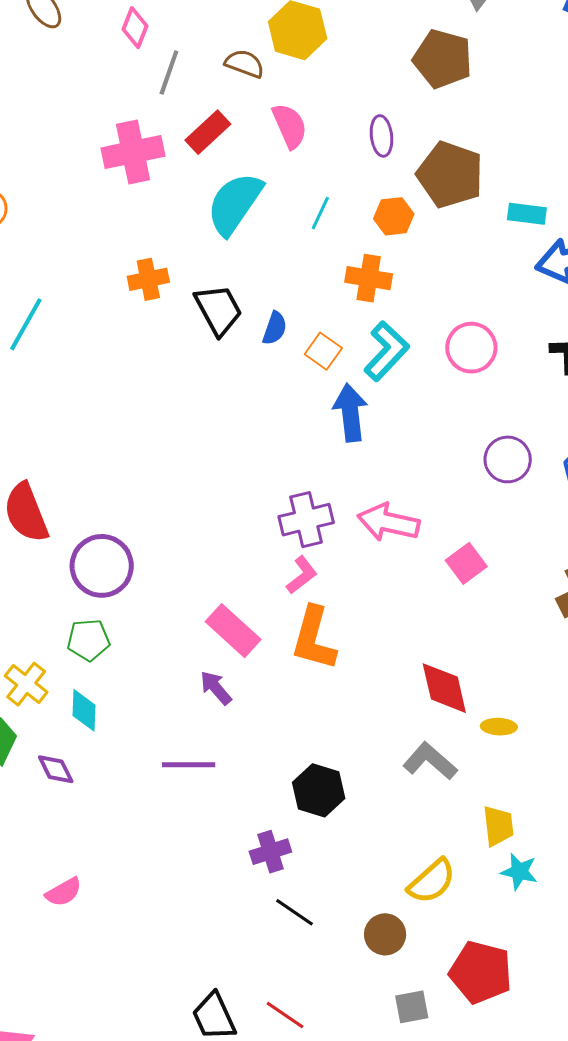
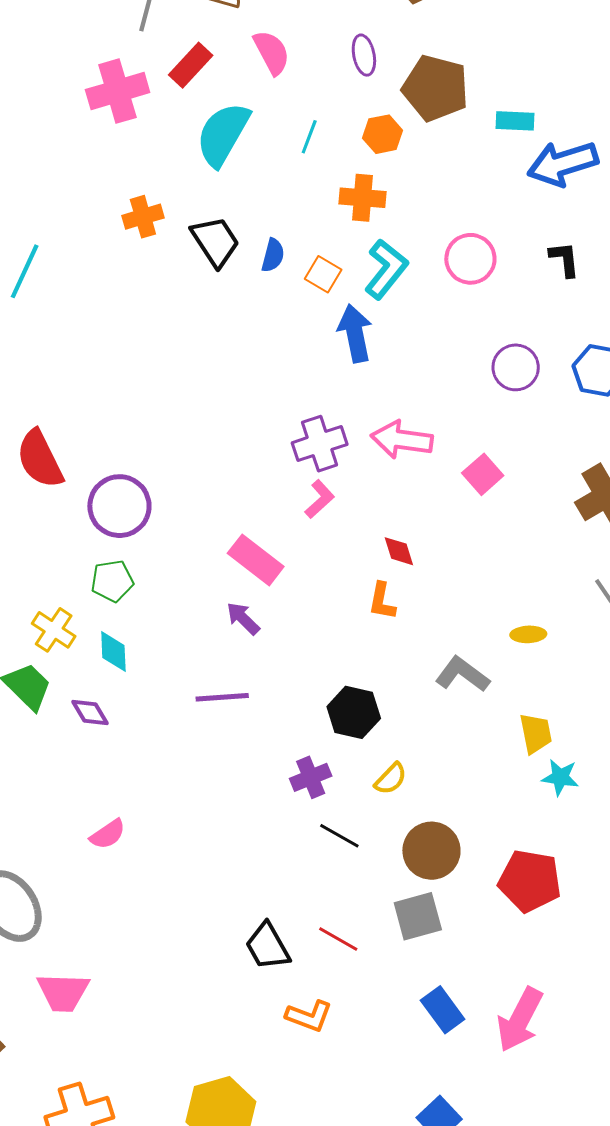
orange L-shape: (314, 638) -> (382, 601), moved, size x0.6
red diamond: (444, 688) -> (399, 551), moved, size x0.6
yellow semicircle: (432, 881) -> (391, 779), moved, size x0.7
brown circle: (385, 934) -> (431, 851), size x1.4
gray square: (412, 1007) -> (418, 916), moved, size x1.4

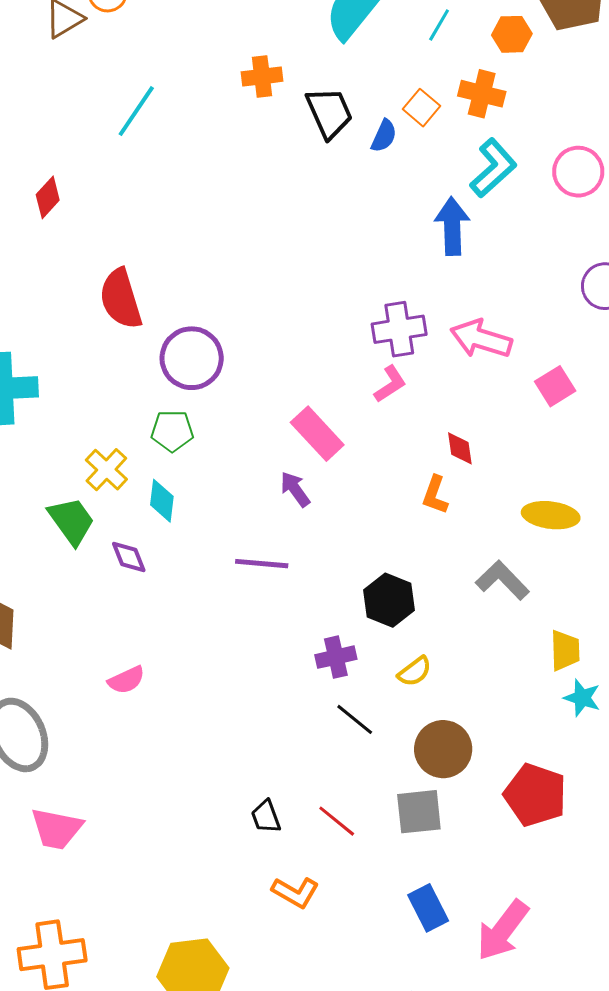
orange square: (323, 274) -> (421, 108), moved
yellow ellipse: (528, 634) -> (551, 515), moved, size x1.6
black trapezoid: (268, 946) -> (266, 817), size x0.7

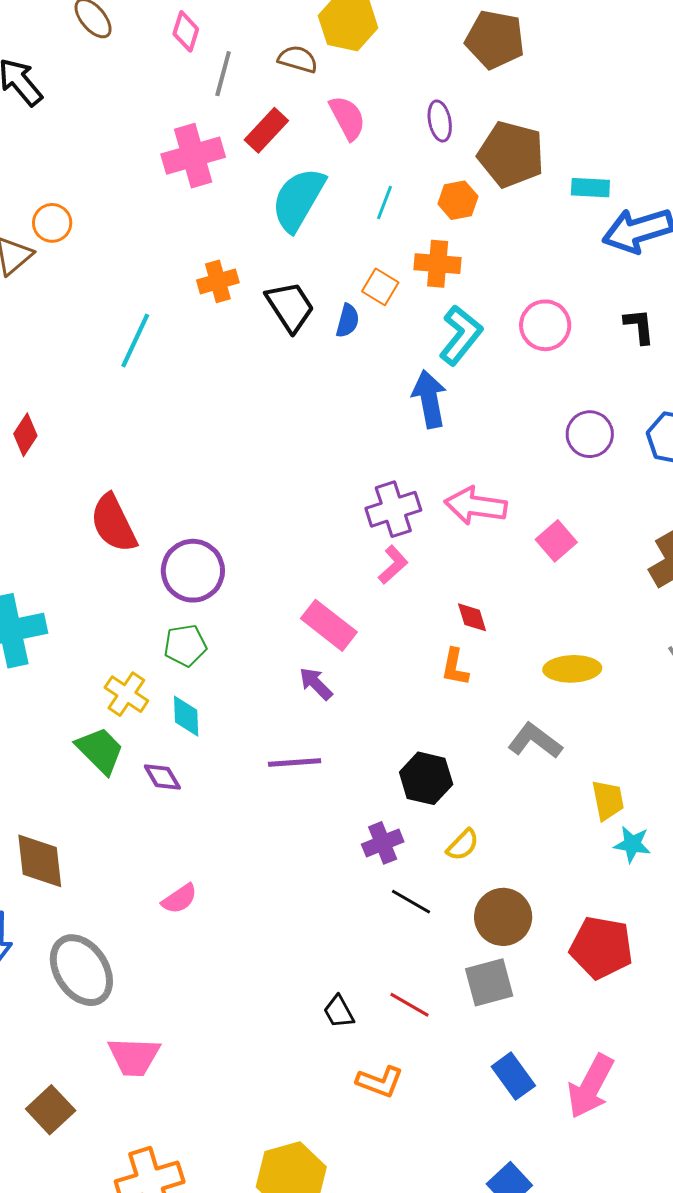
cyan line: (136, 111) -> (135, 340), moved

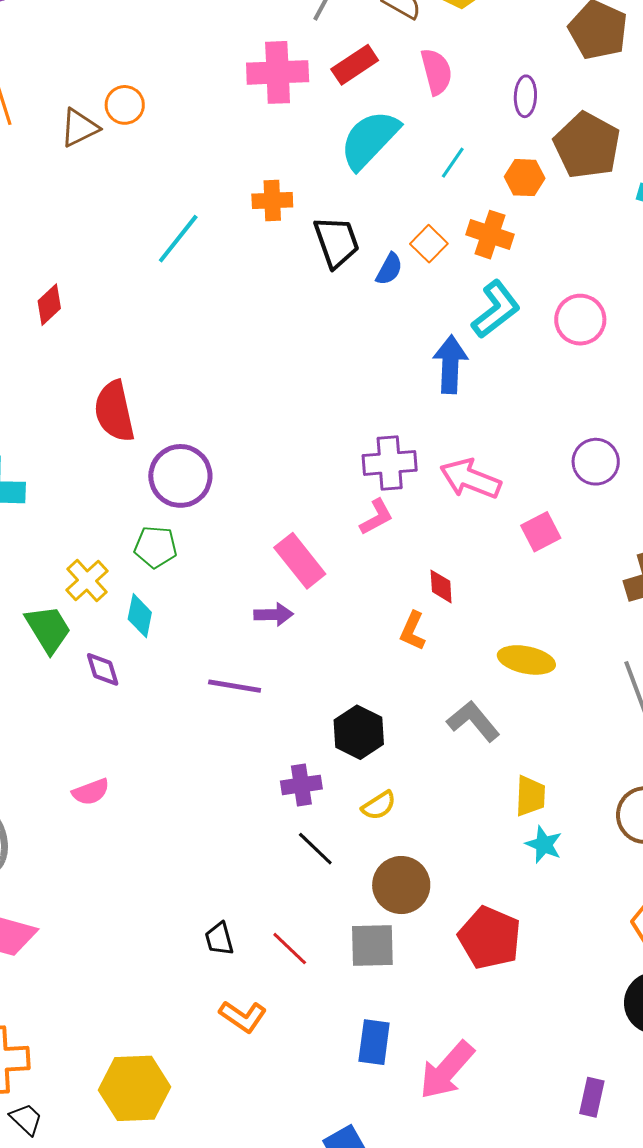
purple circle: (590, 434) -> (596, 462), moved
purple arrow: (316, 684) -> (274, 615), turned 120
blue rectangle: (513, 1076) -> (374, 1042), turned 30

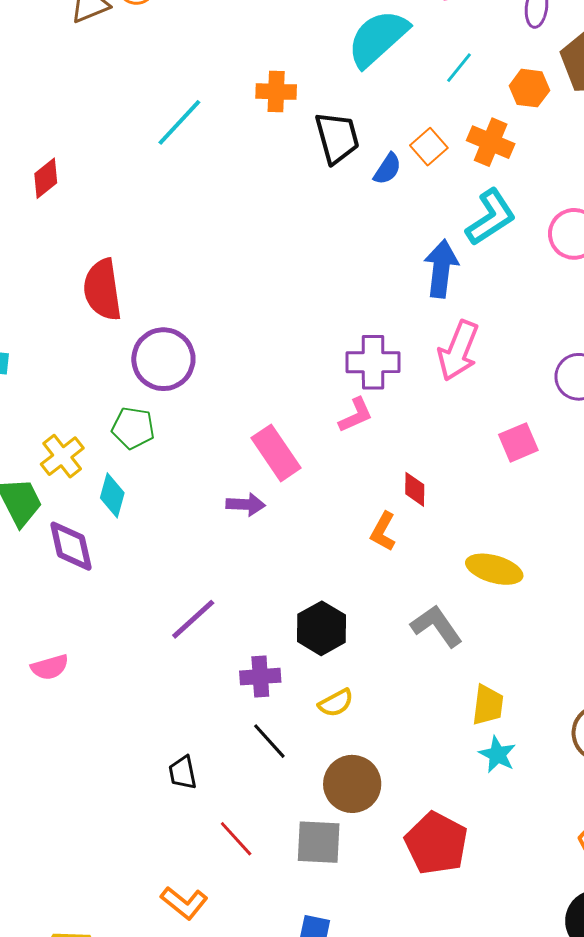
pink arrow: (471, 479) -> (458, 351), moved, turned -94
purple diamond: (103, 669) -> (71, 546), size x1.4
purple line: (235, 686) -> (193, 619), moved, turned -56
black trapezoid: (219, 939) -> (183, 773), moved

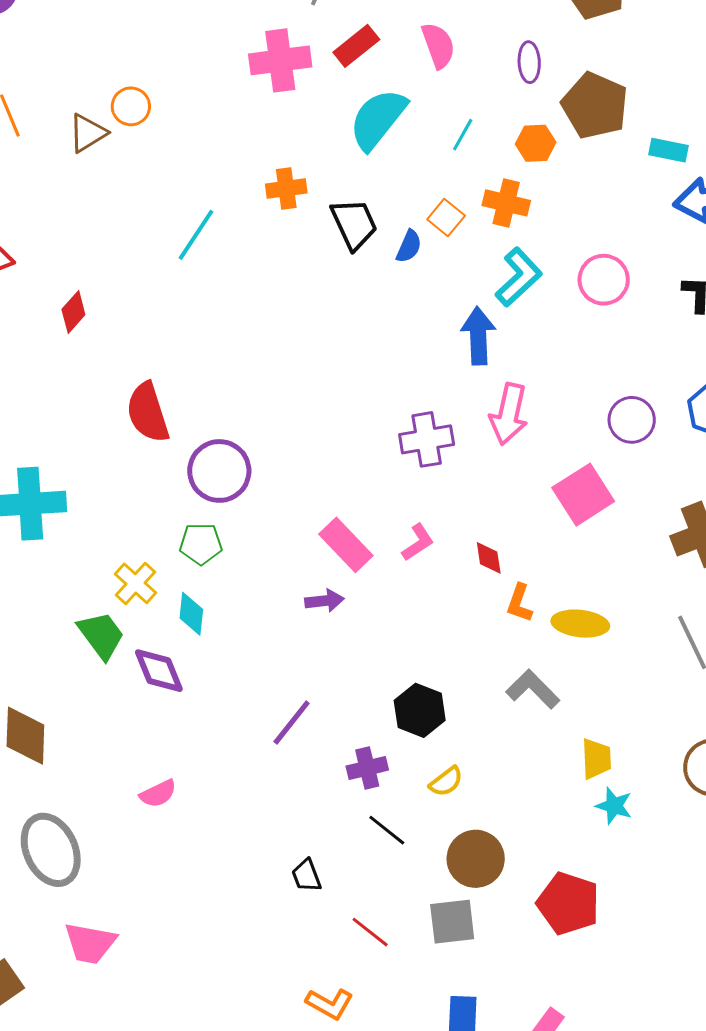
pink L-shape: (356, 415) -> (418, 542), moved
pink square: (518, 442) -> (583, 495), size x1.5
orange L-shape: (383, 531) -> (519, 603), moved

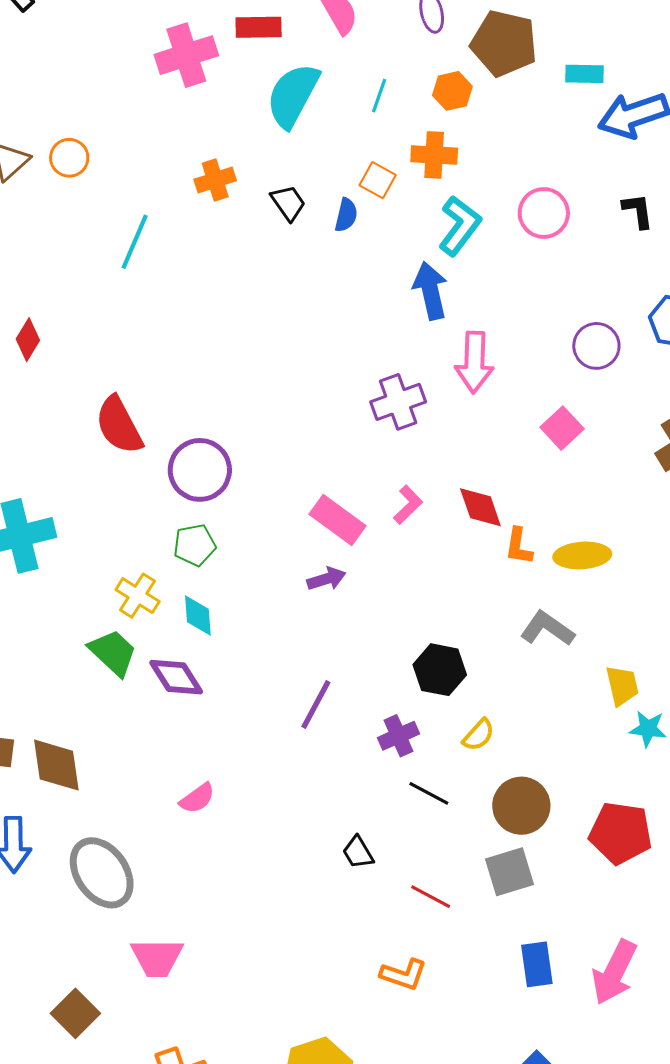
red rectangle: (356, 46) -> (259, 27), turned 48
orange circle: (131, 106) -> (69, 158), moved
black trapezoid: (354, 224) -> (288, 203), size x0.7
pink square: (583, 495) -> (562, 428), size x0.7
red diamond: (489, 558) -> (480, 507), size x1.4

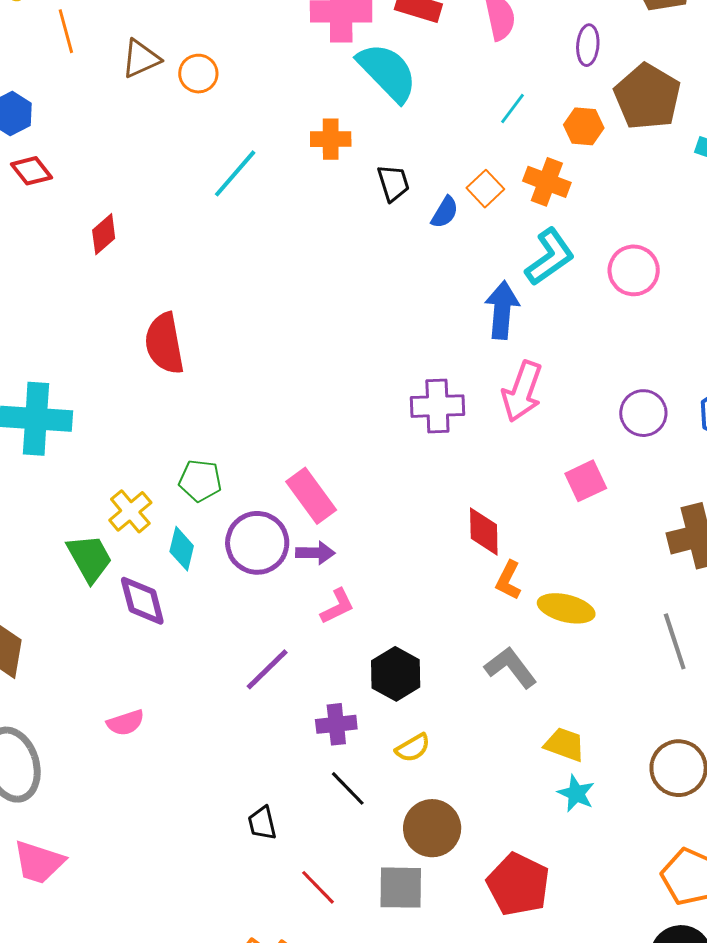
cyan semicircle: (293, 95) -> (387, 72), moved, turned 90
purple circle: (200, 470) -> (257, 543), moved
pink L-shape: (408, 505) -> (337, 606), moved
pink rectangle: (338, 520) -> (311, 496), moved
yellow trapezoid: (622, 686) -> (565, 744), turned -75

